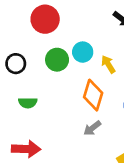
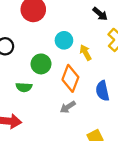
green circle: (57, 60) -> (41, 64), moved
green semicircle: (28, 103) -> (24, 87), moved

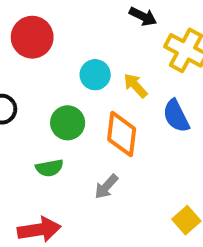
blue semicircle: (102, 91) -> (176, 116), moved
gray arrow: (68, 107) -> (106, 187), moved

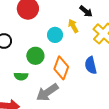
yellow arrow: (135, 86) -> (73, 26), moved
gray arrow: (106, 187) -> (47, 92), size x1.6

